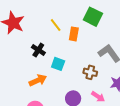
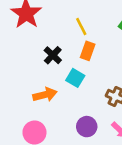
orange rectangle: (74, 34) -> (88, 51), moved

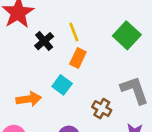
black cross: (53, 55) -> (44, 41), moved

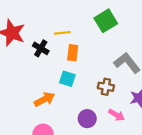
yellow line: (74, 32) -> (62, 33), turned -56
green square: (127, 35) -> (106, 21), turned 35

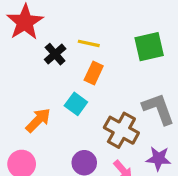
brown cross: (106, 87) -> (121, 130), size x1.5
orange arrow: (44, 99) -> (38, 120), turned -36

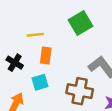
black cross: (55, 54) -> (15, 63), moved
cyan square: (76, 104) -> (40, 82), turned -35

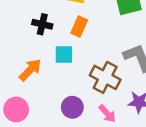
black cross: (15, 63) -> (42, 24), turned -35

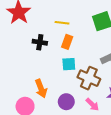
cyan square: (64, 54) -> (69, 64), moved
orange arrow: (30, 70) -> (41, 88), moved, turned 120

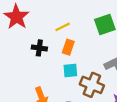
yellow line: (62, 23) -> (63, 27), turned -32

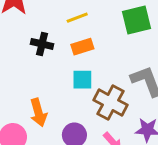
orange rectangle: (68, 47) -> (82, 47), turned 48

